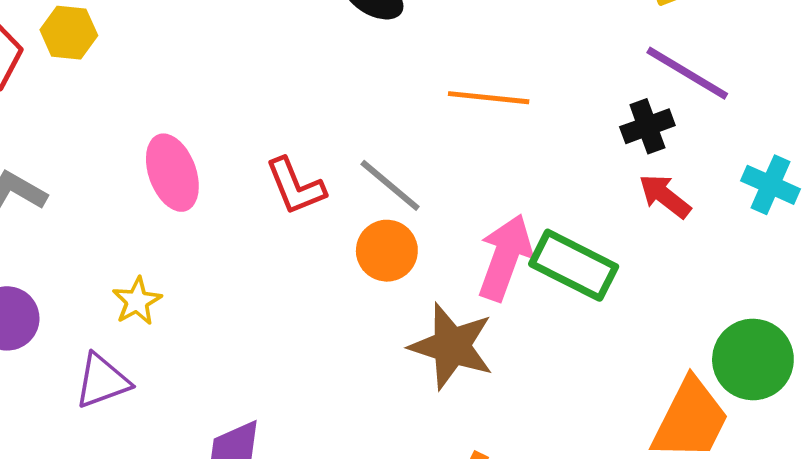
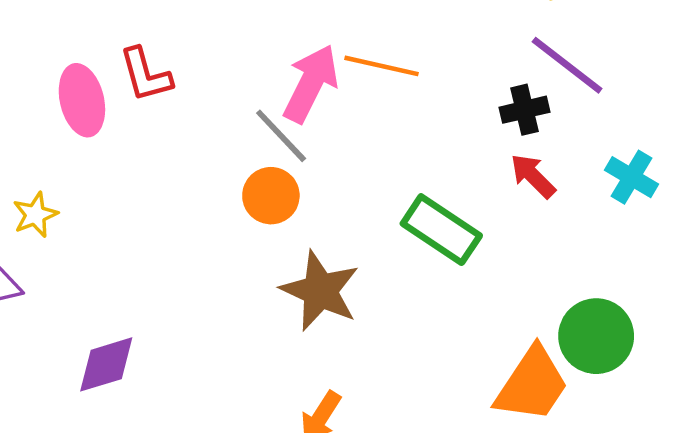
red L-shape: (295, 186) -> (146, 75), moved
pink arrow: (505, 258) -> (311, 84), moved

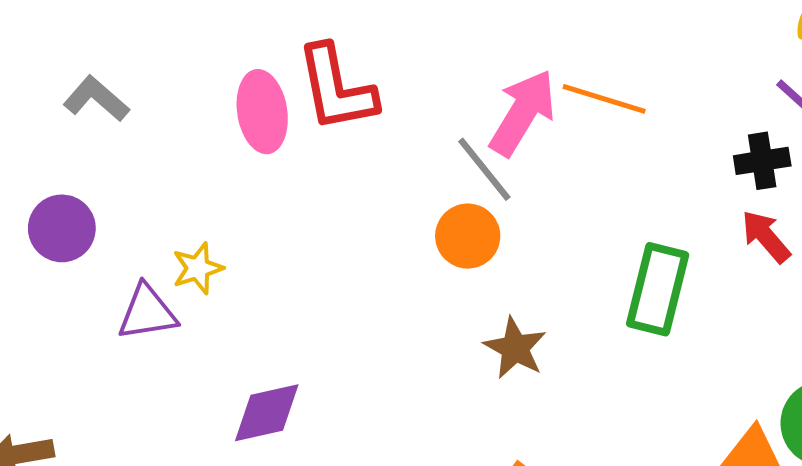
red L-shape: (146, 75) -> (336, 88), size x1.4
yellow star: (35, 215) -> (198, 268), moved
green rectangle: (441, 230) -> (658, 289), turned 66
brown star: (320, 291) -> (515, 348), size x0.7

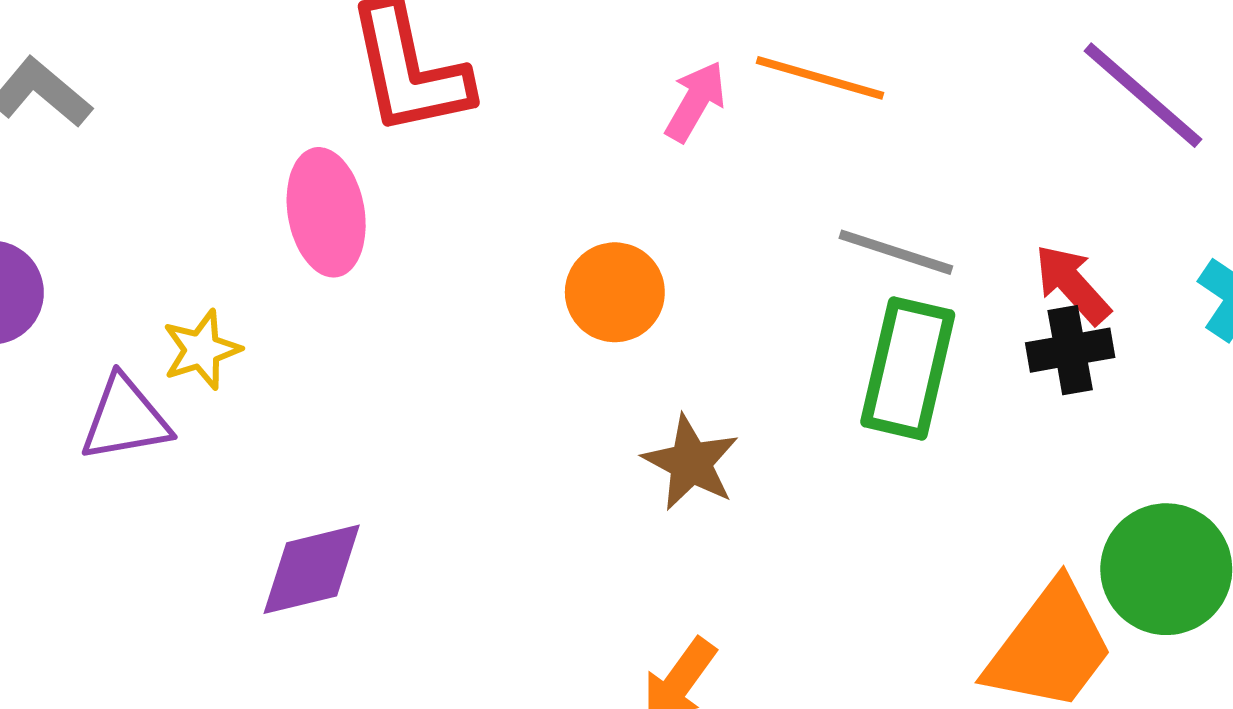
pink ellipse: (262, 112) -> (326, 212), moved
pink arrow: (523, 113) -> (695, 101), size x0.6
black cross: (762, 161) -> (1070, 350), moved
gray line: (484, 169) -> (896, 252), moved, turned -32

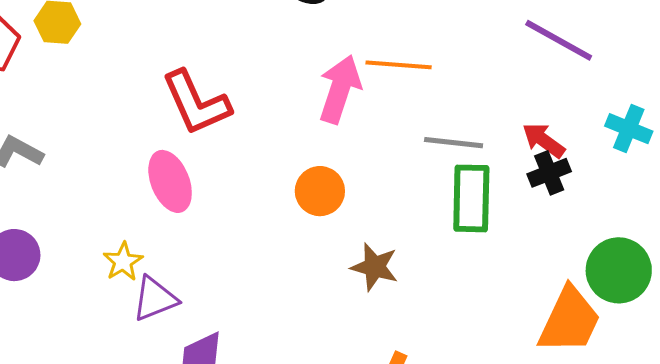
pink arrow: (695, 101) -> (340, 89), size x1.6
purple triangle: (125, 419) -> (155, 299), moved

